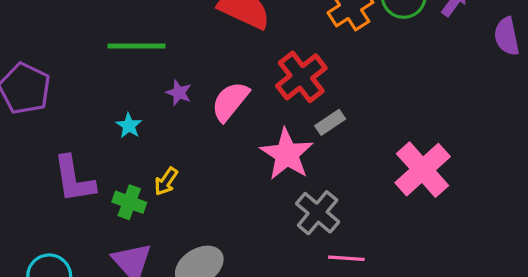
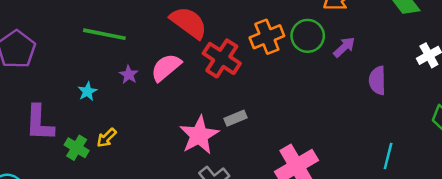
red cross: (301, 77) -> (222, 58), moved, turned -30
pink semicircle: (230, 101) -> (166, 67), moved

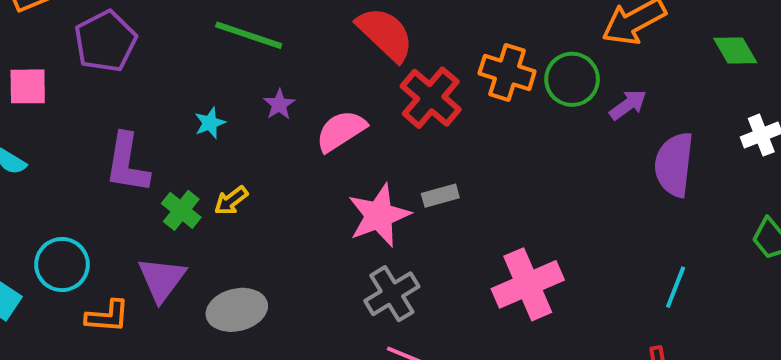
orange cross: (267, 37) -> (507, 72), turned 32
pink semicircle: (166, 67) -> (341, 131), moved
purple semicircle: (377, 80) -> (674, 165), size x1.4

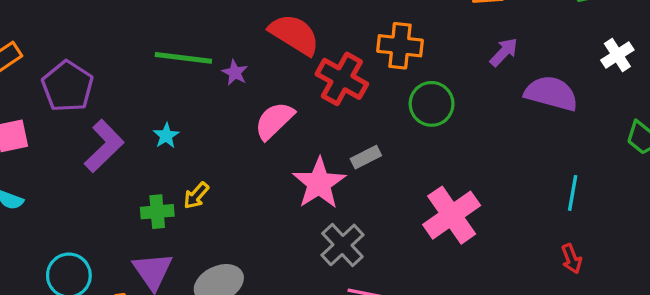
green circle: (572, 79) -> (432, 104), moved
purple star: (279, 104) -> (235, 73), moved
purple L-shape: (127, 163) -> (104, 146), moved, turned -132
purple semicircle: (674, 165) -> (551, 93), turned 110
green cross: (181, 210) -> (157, 212), turned -32

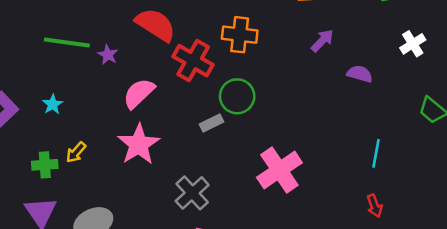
purple semicircle: (551, 93) -> (360, 74), size x0.6
green circle: (432, 104) -> (237, 96), moved
pink star: (319, 183) -> (139, 144), moved

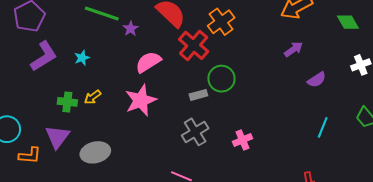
orange cross: (240, 35) -> (221, 22), moved, turned 36
purple semicircle: (360, 74) -> (317, 80), turned 120
cyan line: (376, 153) -> (323, 127), moved
pink cross: (279, 170) -> (242, 140), size x0.6
gray cross: (192, 193) -> (195, 132), moved

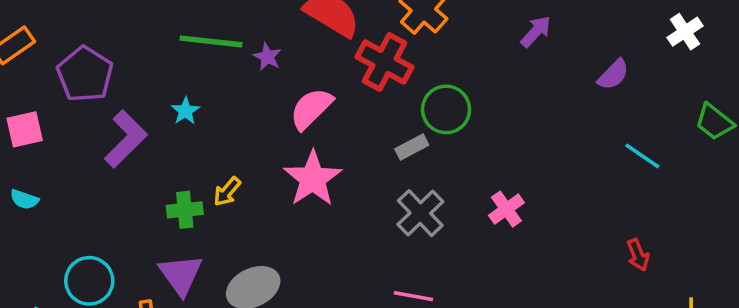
purple arrow: (293, 49) -> (536, 32), moved
cyan star: (82, 58) -> (186, 111), moved
cyan line: (323, 127) -> (642, 156), turned -65

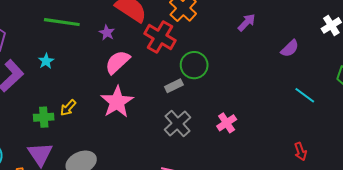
purple star: (267, 57) -> (107, 33), moved

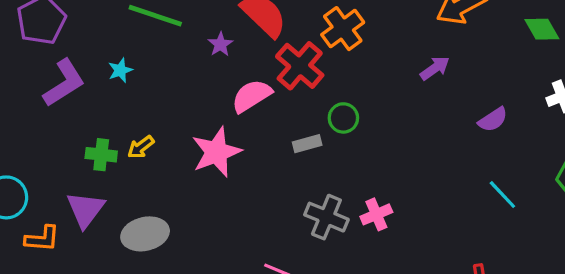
pink semicircle: (117, 62) -> (252, 96), moved
green circle: (194, 65) -> (343, 118), size x0.7
gray cross: (178, 124) -> (326, 217), moved, turned -36

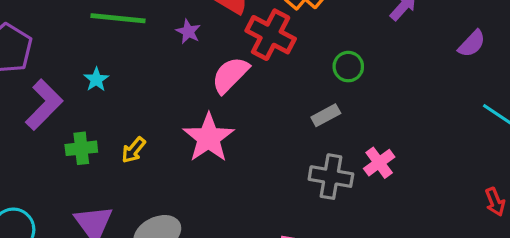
green circle: (343, 118) -> (348, 67), moved
gray rectangle: (307, 144) -> (326, 115), moved
green cross: (101, 155) -> (81, 148), moved

